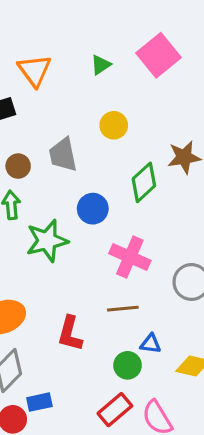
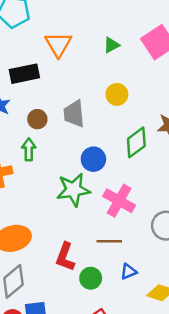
green star: (47, 241) -> (73, 190), moved
blue triangle: (151, 344) -> (129, 272), turned -36
green circle: (128, 365) -> (91, 278), moved

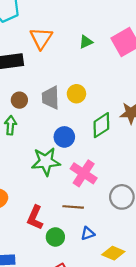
yellow circle: (117, 94) -> (76, 94), moved

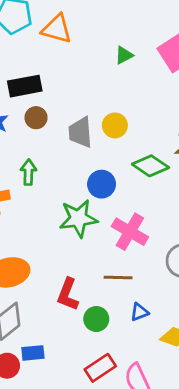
orange triangle: (41, 38) -> (57, 29), moved, turned -45
brown circle: (19, 100) -> (36, 118), moved
green diamond: (101, 125) -> (150, 166), turned 70

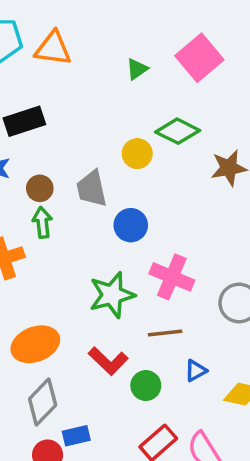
brown circle: (36, 118) -> (40, 188), moved
gray trapezoid: (80, 132) -> (92, 189), moved
green diamond: (150, 166) -> (178, 131), moved
green star: (78, 218) -> (112, 295), moved
red L-shape: (68, 294) -> (108, 361), turned -60

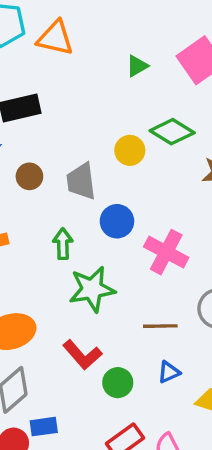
green arrow: (42, 223) -> (63, 244), moved
pink cross: (172, 277) -> (166, 252), moved
brown line: (165, 333) -> (160, 326), moved

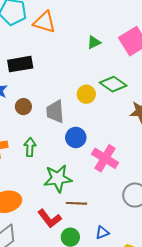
green arrow: (63, 244) -> (30, 147), moved
brown line: (160, 326) -> (76, 203), moved

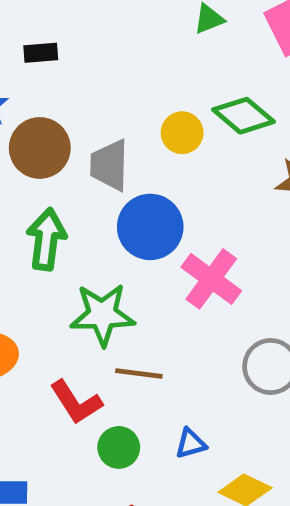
black rectangle: (20, 64) -> (41, 53), size x0.6
brown circle: (23, 107) -> (40, 148), size x1.6
blue circle: (76, 137) -> (150, 227), size x1.4
green arrow: (30, 147) -> (46, 239), size x1.4

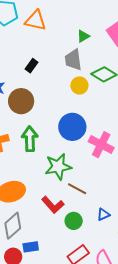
black rectangle: (41, 53) -> (32, 66), moved, turned -40
gray trapezoid: (109, 165) -> (73, 60), moved
brown line: (139, 373) -> (77, 189), turned 30

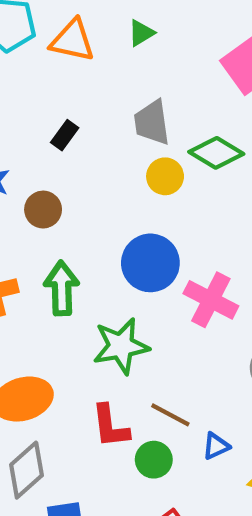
green triangle: (83, 36) -> (141, 33), moved
brown circle: (21, 101) -> (43, 210), size x0.7
brown line: (77, 189) -> (170, 415), moved
red L-shape: (53, 205) -> (110, 426), turned 35

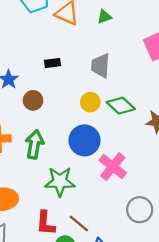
black rectangle: (65, 135) -> (52, 63), turned 35
green diamond: (216, 153) -> (121, 106), moved
yellow circle: (165, 176) -> (90, 102), moved

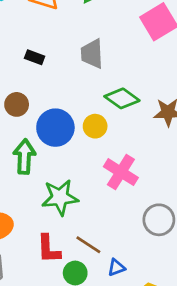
black rectangle: (52, 63) -> (35, 57), turned 35
yellow circle: (90, 102) -> (95, 126), moved
blue circle: (85, 140) -> (55, 128), moved

